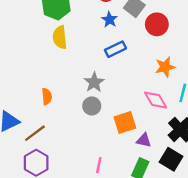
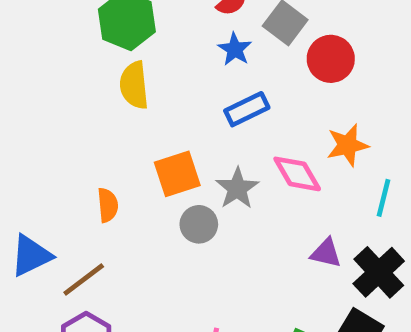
gray star: (94, 82) -> (237, 188), moved
pink diamond: (156, 100) -> (297, 174), moved
orange square: (125, 123) -> (177, 174), moved
purple triangle: (144, 140) -> (326, 253), moved

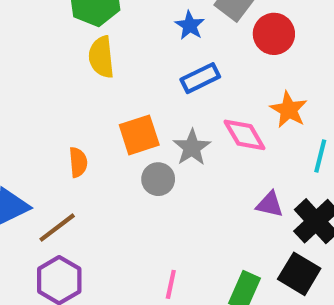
orange star: (348, 145) -> (289, 110), turned -30

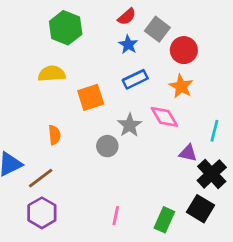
yellow semicircle: (101, 57) -> (52, 74), moved, turned 92
orange star: (289, 110) -> (181, 86), moved
orange square: (139, 135) -> (91, 97), moved
purple triangle: (270, 204) -> (188, 153), moved

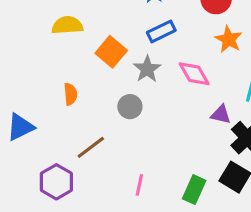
orange star: (181, 86) -> (229, 39), moved
orange square: (91, 97) -> (111, 52), turned -32
gray star: (130, 125) -> (147, 69), moved
brown line: (41, 178) -> (91, 147), moved

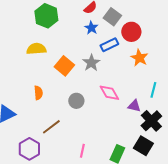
blue rectangle: (161, 31) -> (109, 45), moved
gray star: (147, 69) -> (91, 63), moved
pink diamond: (194, 74) -> (109, 93), moved

